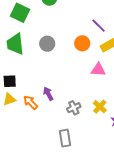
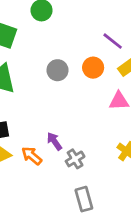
gray circle: (47, 44) -> (57, 70), moved
gray cross: (74, 108) -> (75, 159), moved

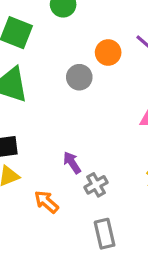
orange circle: (93, 68) -> (108, 52), moved
orange arrow: (32, 156) -> (46, 202), moved

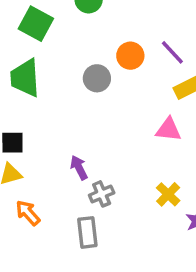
orange arrow: (46, 202) -> (28, 213), moved
gray rectangle: (105, 234) -> (87, 232), moved

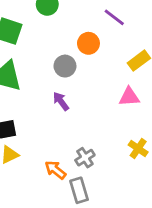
purple line: (172, 52) -> (114, 17), moved
purple arrow: (79, 168) -> (61, 101), moved
orange arrow: (28, 213) -> (55, 170), moved

